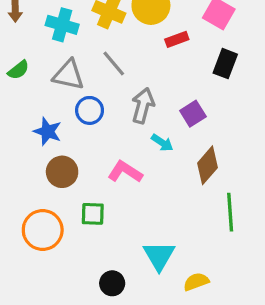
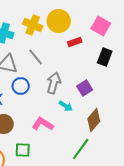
green line: (230, 212) -> (81, 149), moved, turned 40

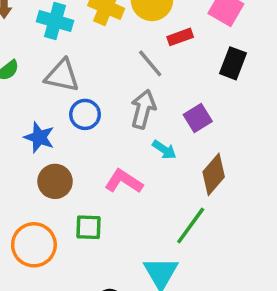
gray line: (36, 57) -> (150, 63), moved

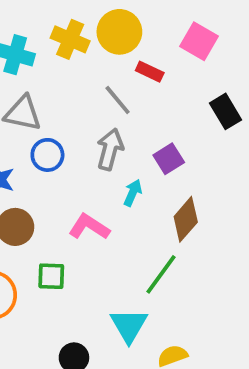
red rectangle: (180, 37) -> (150, 72), turned 45
black rectangle: (233, 63) -> (225, 111), moved, turned -52
cyan arrow: (164, 150) -> (133, 193), turned -100

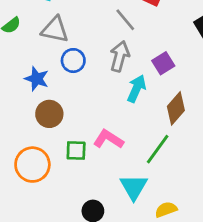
cyan arrow: (133, 193) -> (136, 89), size x1.4
pink L-shape: (89, 227) -> (108, 139), moved

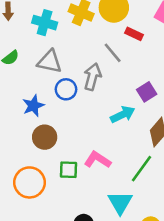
gray arrow: (120, 56) -> (92, 77), moved
blue star: (37, 79) -> (33, 106), turned 30
cyan arrow: (136, 89) -> (123, 114), turned 40

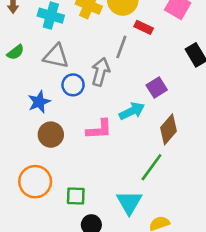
gray line: (113, 53) -> (121, 47), turned 60
pink L-shape: (97, 160) -> (99, 129), moved, turned 144
green square: (69, 170) -> (76, 196), moved

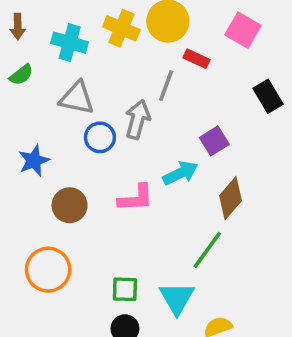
green semicircle: (16, 52) -> (21, 75), moved
blue star: (39, 102) -> (34, 161), moved
green square: (76, 196) -> (125, 289), moved

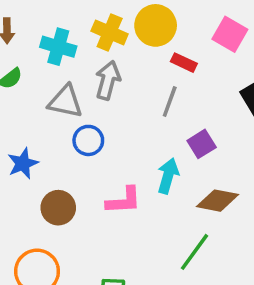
gray line: (166, 86) -> (170, 102), moved
gray arrow: (137, 119) -> (108, 80), moved
cyan arrow: (180, 173) -> (168, 176), turned -48
brown diamond: (230, 198) -> (217, 201), turned 60

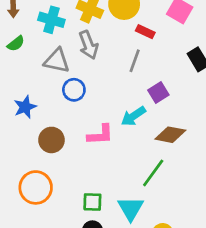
gray arrow: (108, 80) -> (88, 45), turned 144
cyan arrow: (168, 176) -> (133, 116), turned -140

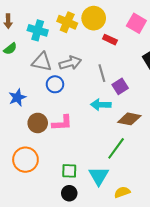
gray arrow: (88, 45) -> (70, 63), moved, turned -85
gray line: (135, 61) -> (102, 73), moved, turned -36
cyan arrow: (133, 116) -> (101, 105), turned 36
pink L-shape: (100, 135) -> (62, 123), moved

